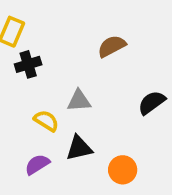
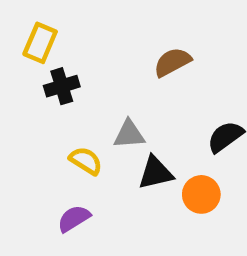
black triangle: (79, 148) -> (156, 173), moved
orange circle: (123, 170) -> (201, 194), moved

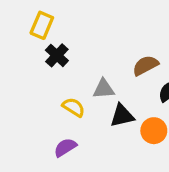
brown semicircle: (172, 62) -> (145, 65), moved
black cross: (62, 86) -> (57, 55), turned -30

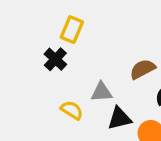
yellow rectangle: (42, 25) -> (72, 30), moved

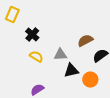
yellow rectangle: (72, 30) -> (12, 14), moved
yellow semicircle: (72, 110) -> (36, 56), moved

